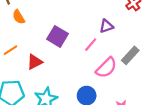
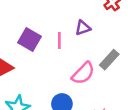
pink line: (91, 45) -> (59, 40), moved, turned -40

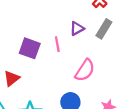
gray rectangle: (109, 60) -> (104, 29), moved

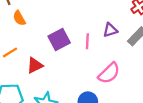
purple square: (30, 48) -> (59, 39), turned 30

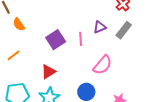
red triangle: (35, 65) -> (48, 72), moved

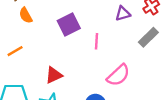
purple triangle: (100, 27) -> (123, 14), moved
purple square: (56, 40) -> (69, 25), moved

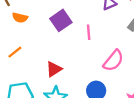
orange semicircle: (26, 15) -> (20, 18), turned -40

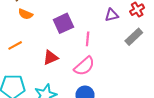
pink semicircle: (113, 61) -> (84, 66), moved
red triangle: (54, 69) -> (50, 58), moved

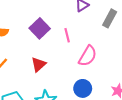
pink semicircle: (84, 66) -> (88, 56), moved

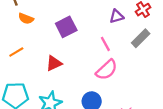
pink line: (67, 35) -> (105, 44), moved, turned -32

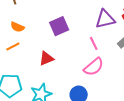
purple triangle: (117, 16) -> (105, 19), size x1.5
orange semicircle: (26, 19) -> (17, 27), moved

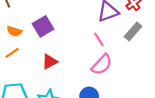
purple square: (59, 26) -> (43, 26), moved

